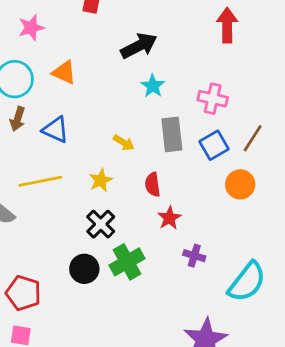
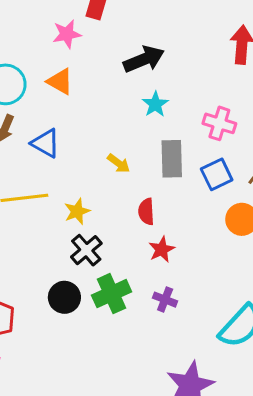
pink star: (31, 28) -> (67, 34), moved
yellow star: (101, 180) -> (77, 211), moved
purple cross: (194, 256) -> (165, 300), moved

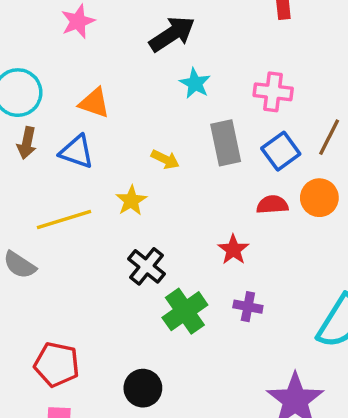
orange triangle: (60, 81) -> (94, 103), moved
yellow star: (77, 211) -> (131, 201), moved
red semicircle: (146, 212) -> (272, 205), moved, turned 100
black circle: (64, 297) -> (143, 388), moved

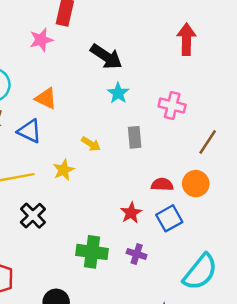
black arrow: (172, 34) -> (106, 57), turned 60
gray rectangle: (226, 143) -> (135, 137), size x0.7
blue square: (281, 151) -> (169, 218), moved
black cross: (146, 266) -> (33, 216), moved
green cross: (185, 311) -> (92, 252), turned 36

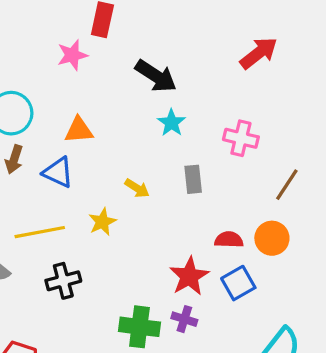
red arrow: (186, 39) -> (259, 53), turned 52
orange triangle: (46, 98) -> (79, 130), turned -30
red star: (131, 213) -> (189, 276), size x1.4
black cross: (33, 216) -> (63, 281), turned 30
purple cross: (137, 254) -> (184, 319), moved

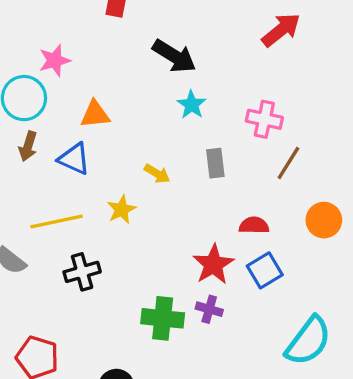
pink star: (72, 55) -> (55, 60), moved
brown line: (287, 185) -> (288, 163), moved
orange circle: (272, 238) -> (324, 220), moved

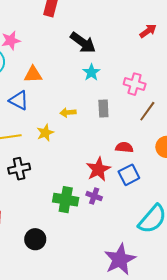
red arrow: (281, 30) -> (148, 31), size x0.7
yellow arrow: (157, 174) -> (68, 113), turned 140

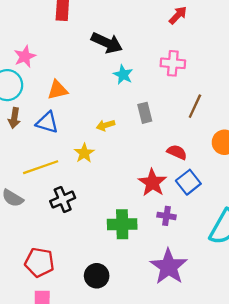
pink cross: (135, 84) -> (173, 63), moved
red semicircle: (124, 147) -> (177, 152), turned 30
purple cross: (94, 196) -> (167, 216), moved
purple star: (120, 259) -> (169, 267), moved

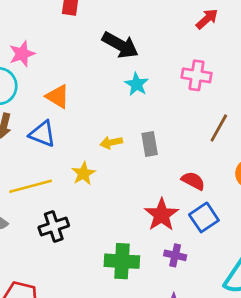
orange triangle: (58, 90) -> (58, 96), turned 40
gray rectangle: (145, 113) -> (150, 144), moved

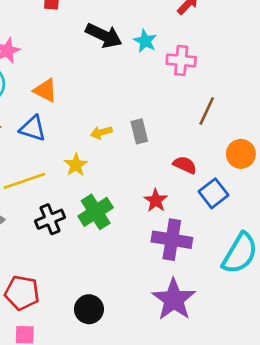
cyan star: (137, 84) -> (145, 41), moved
red star: (161, 215) -> (156, 200), size x0.7
blue square: (204, 217) -> (214, 193), moved
purple cross: (175, 255) -> (172, 240), size x1.8
green cross: (122, 261) -> (96, 212), moved, turned -32

